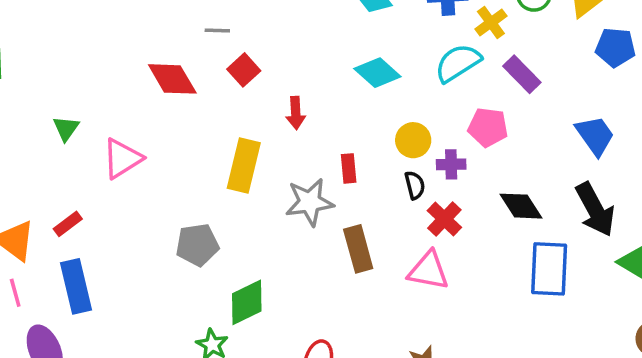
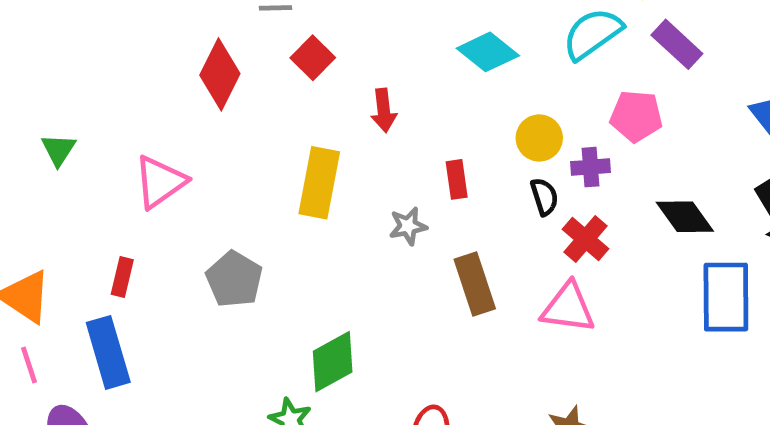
red diamond: (172, 79) -> (220, 74), turned 60
green triangle: (66, 128) -> (58, 150), moved
gray star: (310, 202) -> (408, 226), size x0.6
red rectangle: (68, 224) -> (122, 277), moved, turned -36
gray pentagon: (197, 245) -> (234, 279), moved, turned -30

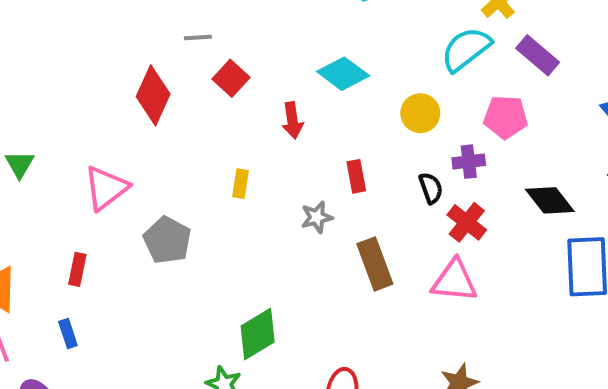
cyan diamond: (488, 52) -> (343, 74), moved
yellow circle: (539, 138) -> (420, 113), moved
yellow rectangle: (319, 183) -> (240, 184), size x0.5
gray pentagon: (234, 279) -> (167, 240), moved
blue rectangle: (108, 352) -> (68, 333), size x0.5

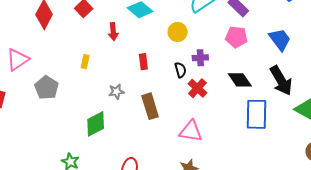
pink pentagon: (506, 117) -> (236, 37), moved
gray star: (317, 217) -> (116, 92), moved
pink triangle: (454, 281) -> (191, 131), moved
green diamond: (258, 334) -> (96, 124), moved

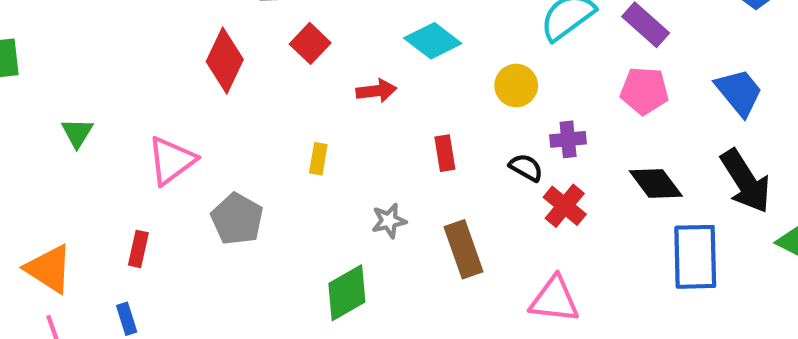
red arrow: (113, 32) -> (376, 91), turned -90
black semicircle: (180, 70) -> (526, 168), turned -42

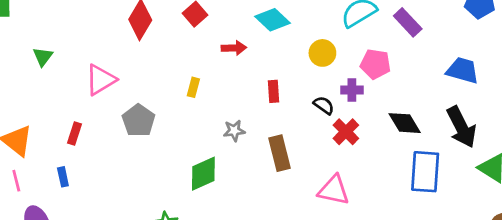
pink pentagon: (644, 91) -> (375, 64), moved
blue trapezoid: (739, 92) -> (463, 70), turned -40

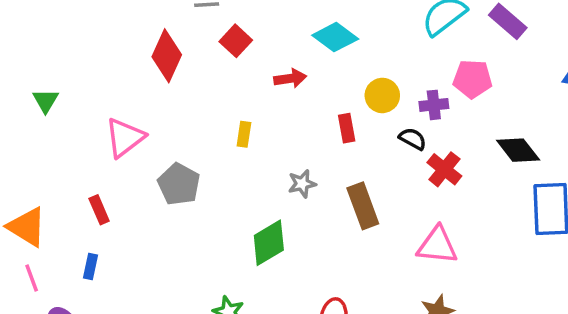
yellow circle: (322, 53) -> (382, 95), moved
green triangle: (43, 57) -> (45, 101), moved
purple cross: (352, 90) -> (434, 105), moved
red rectangle: (74, 134) -> (99, 210), turned -35
blue rectangle: (63, 177) -> (90, 267), turned 30

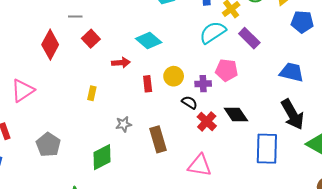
red rectangle: (347, 128) -> (148, 84), moved
black diamond: (518, 150) -> (236, 115), moved
gray pentagon: (179, 184) -> (48, 145), moved

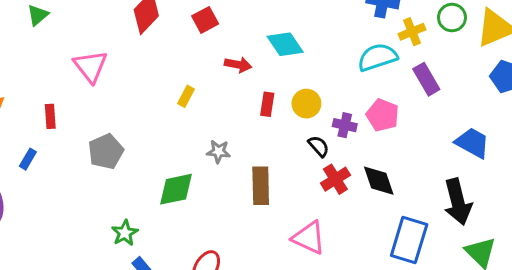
pink triangle: (23, 90) -> (90, 66), turned -50

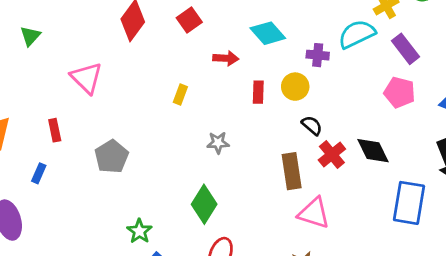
pink pentagon: (383, 115) -> (399, 92), moved
purple cross: (345, 125) -> (318, 55), moved
brown rectangle: (261, 186) -> (292, 171), moved
green diamond: (176, 189) -> (204, 204), moved, turned -39

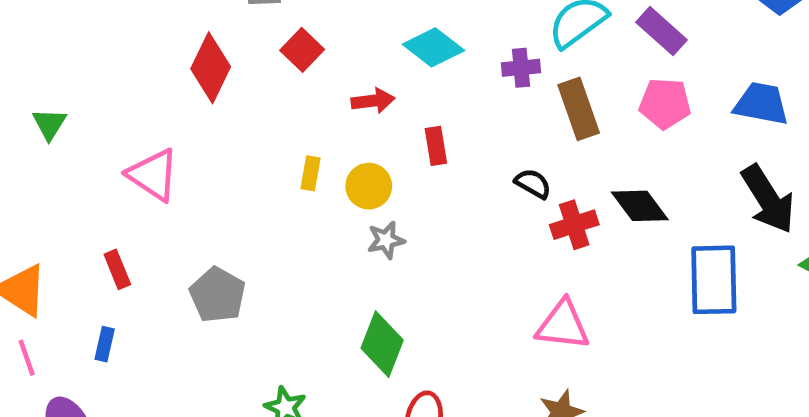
yellow circle: (295, 87) -> (369, 186), moved
red cross: (332, 154) -> (574, 225), turned 32
brown rectangle: (292, 171) -> (579, 109), moved

